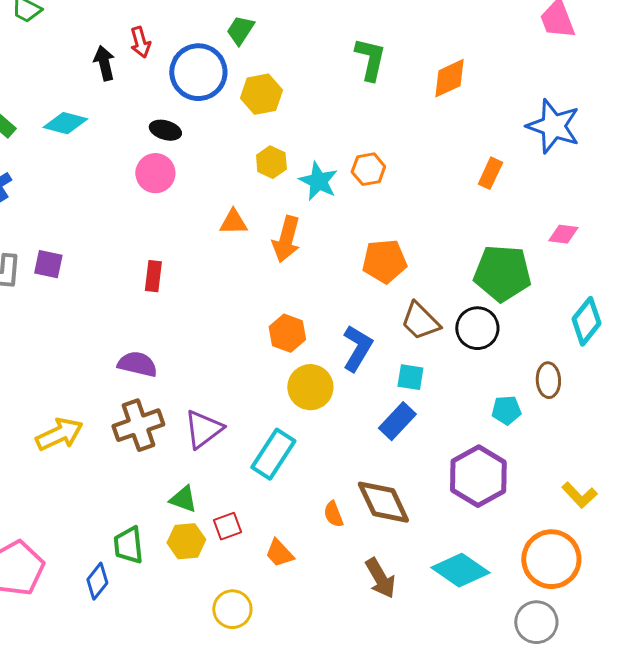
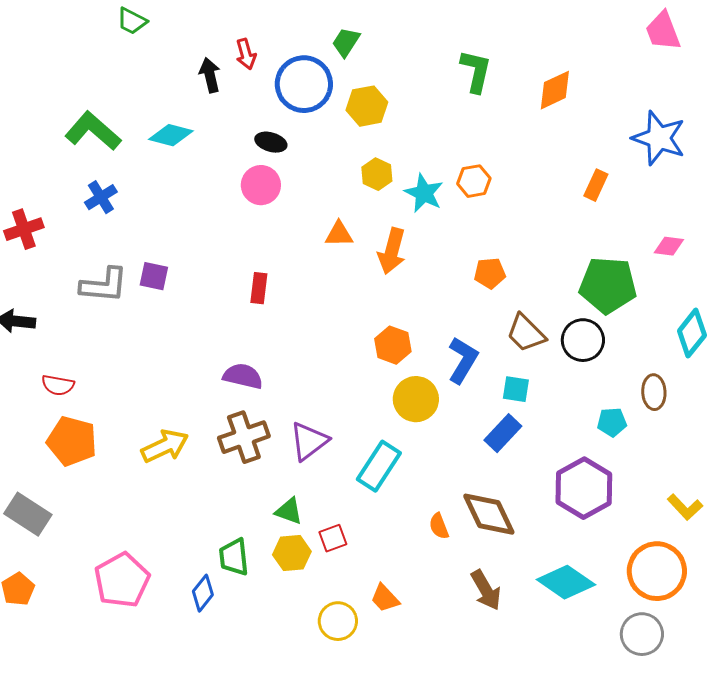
orange pentagon: (384, 261) -> (490, 273), size x0.7
orange trapezoid: (279, 553) -> (385, 598), moved

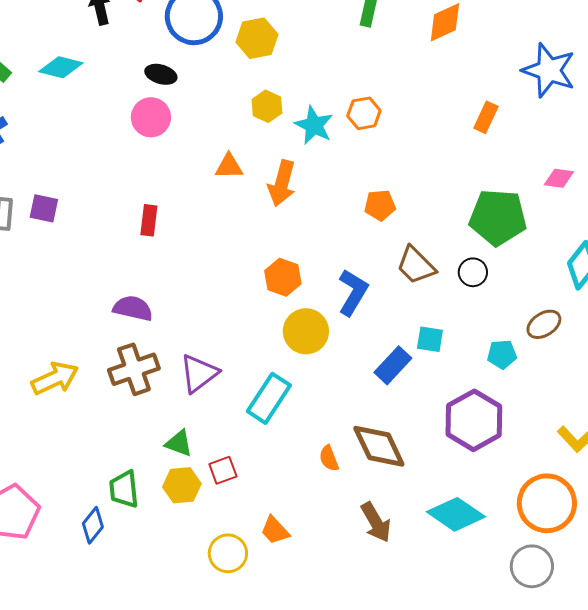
black circle: (583, 340) -> (473, 272), size x0.7
cyan square: (516, 389) -> (430, 339), moved
brown ellipse: (654, 392) -> (544, 324), turned 60

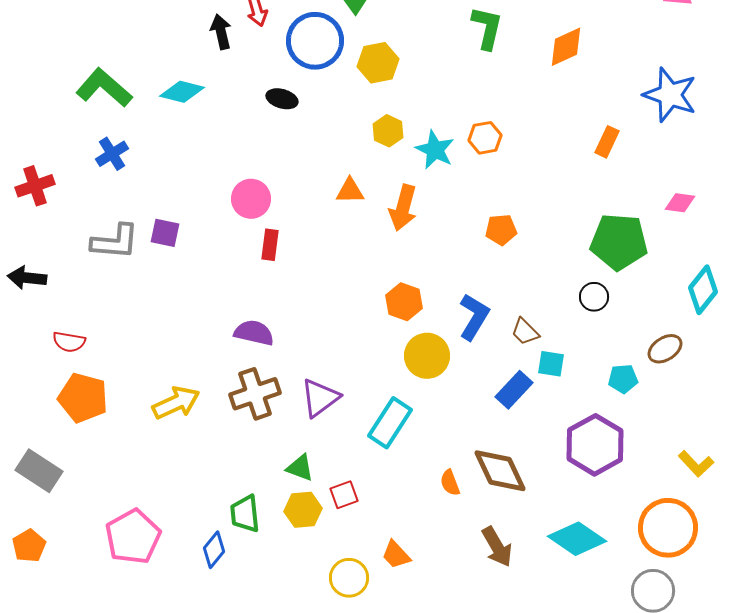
pink circle: (151, 117) -> (251, 199), moved
brown trapezoid: (416, 265) -> (525, 332), moved, size x0.7

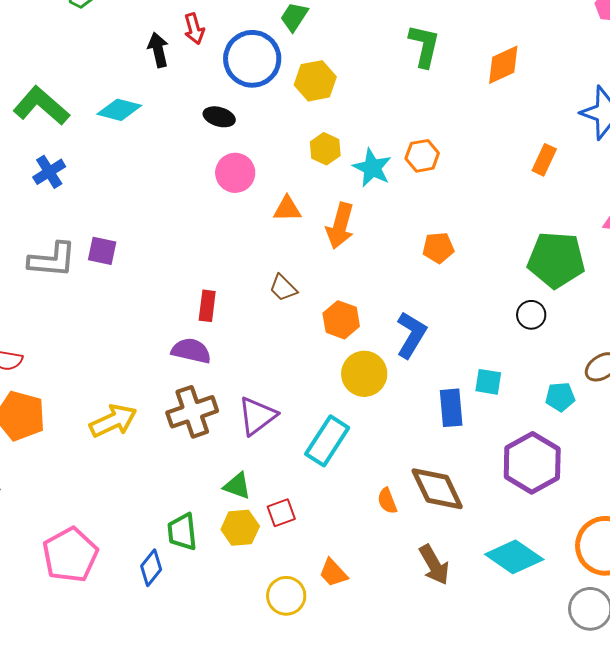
pink circle: (251, 199) -> (235, 173), moved
red rectangle: (270, 245) -> (207, 306), moved
brown trapezoid: (525, 332) -> (283, 288), moved
blue rectangle: (514, 390) -> (451, 408), turned -48

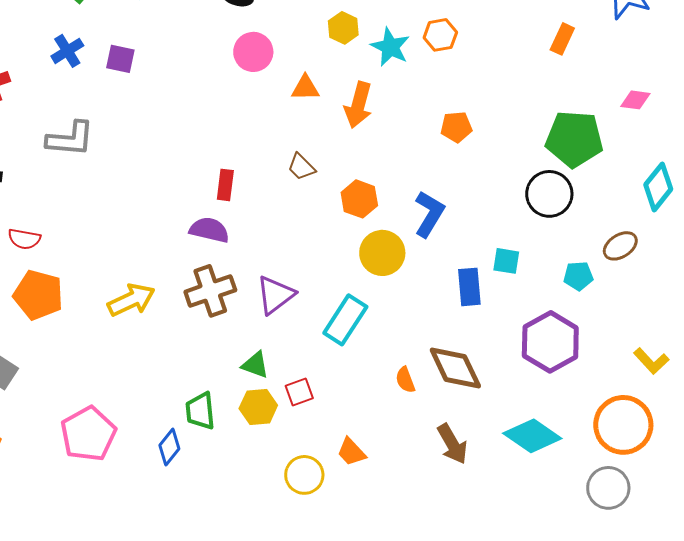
purple square: (102, 251) -> (120, 59), moved
black circle: (531, 315) -> (549, 194), size x1.6

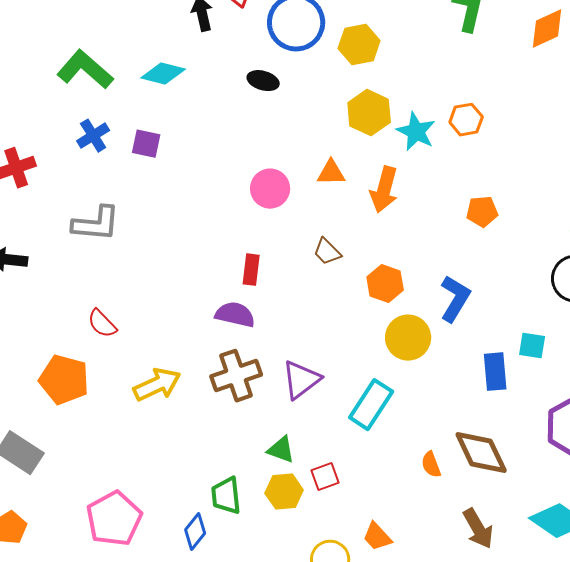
yellow hexagon: (343, 28) -> (369, 113), size x1.4
pink circle: (253, 52) -> (270, 189), moved
red semicircle: (24, 239) -> (102, 324), moved, turned 36

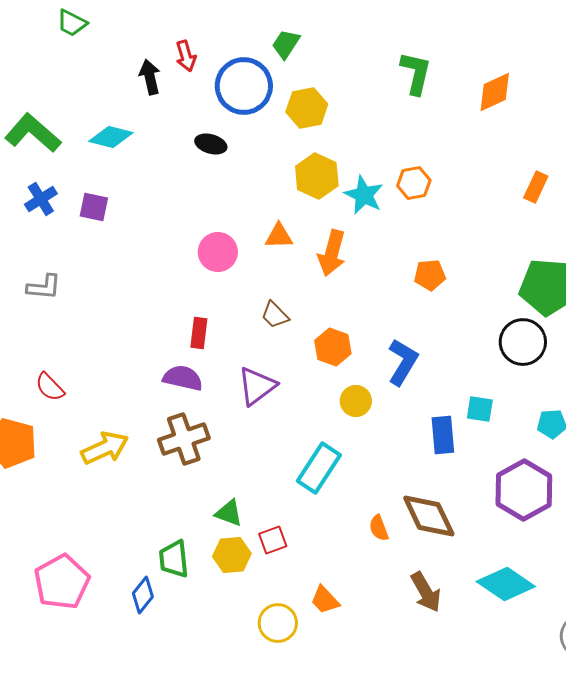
gray L-shape: (96, 224) -> (44, 287), size x0.7
yellow circle: (408, 338) -> (356, 401), size x0.7
purple triangle: (301, 380) -> (257, 386), moved

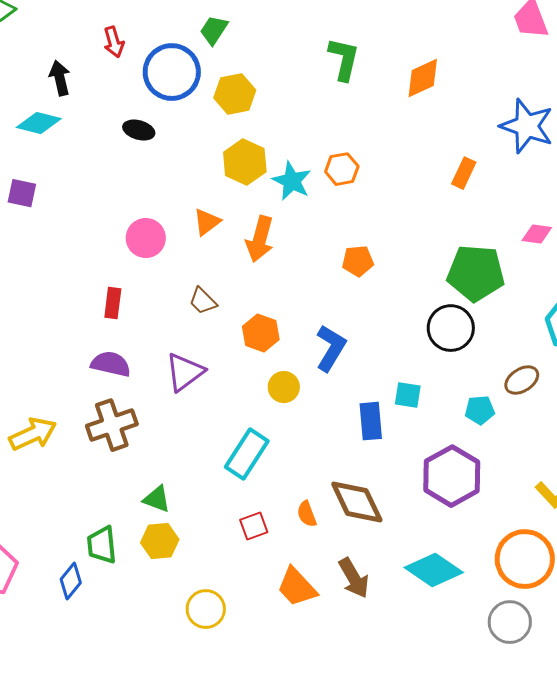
black arrow: (150, 77) -> (60, 78), moved
orange triangle: (279, 236) -> (207, 222), turned -36
red rectangle: (199, 333) -> (113, 303), moved
red square: (273, 540) -> (254, 526), moved
orange trapezoid: (325, 600) -> (297, 587), moved, size x1.4

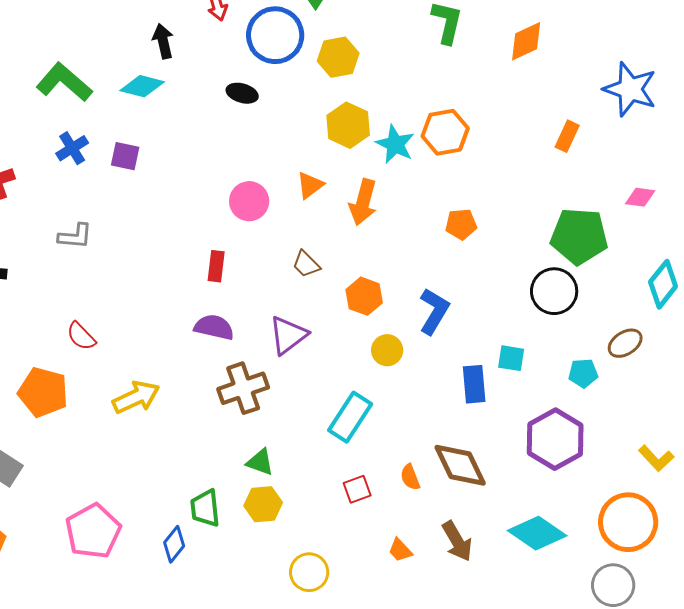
orange hexagon: (342, 169) -> (445, 132), size x1.4
brown cross: (112, 425) -> (243, 388), moved
orange trapezoid: (297, 587) -> (400, 550), size x0.6

